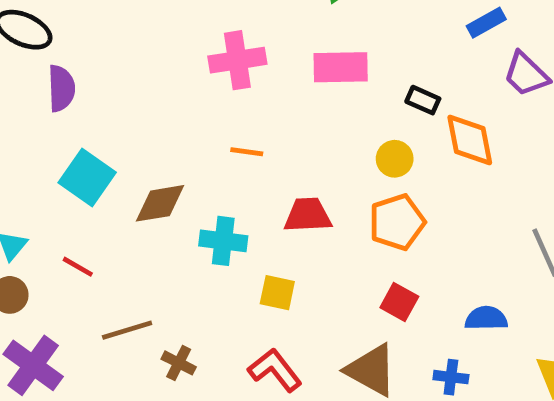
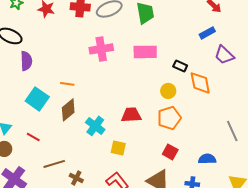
orange line: (247, 152) -> (67, 84), moved
brown diamond: (160, 203) -> (68, 110), turned -30
cyan cross: (223, 241) -> (95, 126), turned 30

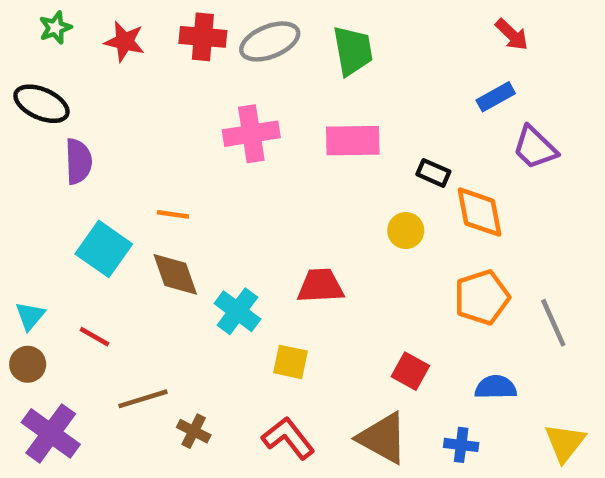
brown diamond: (68, 110) -> (175, 274), turned -70
orange pentagon: (169, 118) -> (482, 297), moved

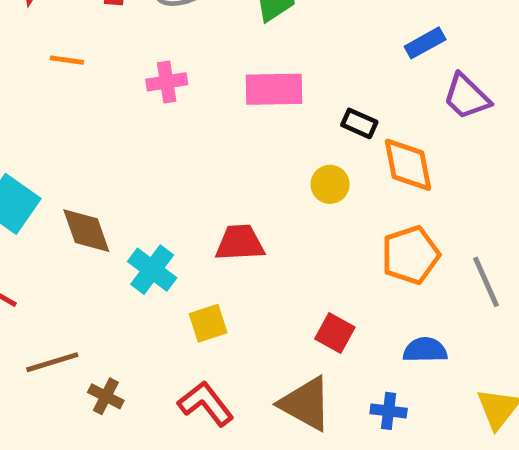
pink cross: (251, 134) -> (167, 82), size x0.7
orange line: (173, 214) -> (67, 60), moved
yellow square: (290, 362) -> (208, 323), turned -30

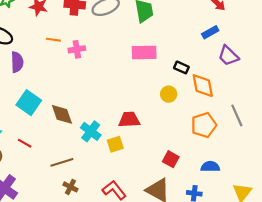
pink cross: (167, 82) -> (77, 49), moved
gray line: (486, 282) -> (237, 115), moved
yellow square: (208, 323) -> (115, 144), moved
brown line: (52, 362) -> (62, 162), moved

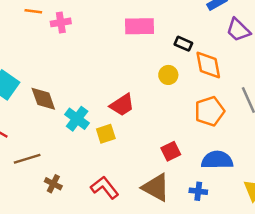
red trapezoid: (129, 120) -> (122, 105), turned 150
red square: (171, 159) -> (171, 151), turned 35
brown line: (62, 162) -> (27, 159), moved
blue semicircle: (210, 167) -> (217, 160), size x1.4

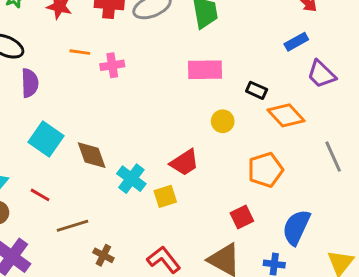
orange diamond: (208, 65) -> (286, 115), turned -32
yellow circle: (168, 75) -> (223, 121), moved
orange pentagon: (210, 111) -> (265, 170), moved
blue semicircle: (217, 160) -> (296, 227), turned -64

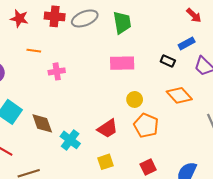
pink cross: (112, 65) -> (57, 71), moved
black rectangle: (257, 90) -> (168, 61), moved
orange pentagon: (265, 170) -> (146, 125), moved, turned -30
yellow square: (165, 196) -> (106, 162), moved

